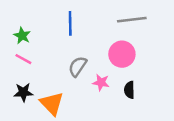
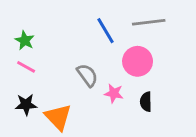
blue line: (70, 23) -> (105, 31), moved, turned -30
gray semicircle: (78, 66) -> (87, 75), turned 110

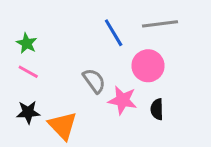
pink star: (114, 93) -> (123, 100), size x1.4

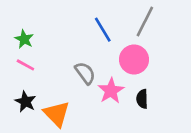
gray line: (160, 24) -> (145, 22), turned -56
pink star: (123, 100) -> (111, 91), turned 30
black star: (28, 112) -> (25, 102), turned 30

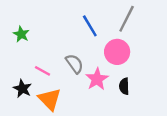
pink line: (25, 65) -> (43, 71), moved

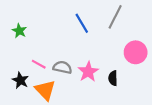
pink circle: (117, 52) -> (136, 52), moved
gray semicircle: (74, 64) -> (62, 67), moved, turned -42

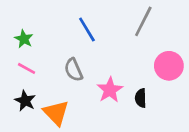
blue line: (82, 23) -> (87, 30), moved
pink line: (39, 64) -> (26, 68), moved
gray semicircle: (62, 67) -> (74, 70), moved, turned -126

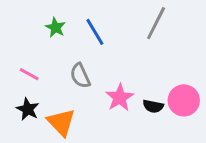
green star: (24, 39) -> (55, 28), moved
pink circle: (169, 66) -> (184, 100), moved
black semicircle: (141, 98) -> (153, 106), turned -78

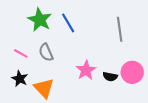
gray line: (156, 23) -> (120, 29), moved, turned -35
green star: (55, 28) -> (40, 20), size x1.6
gray semicircle: (80, 76) -> (46, 52), moved

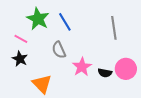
gray semicircle: (46, 52) -> (59, 50), moved
pink line: (21, 53) -> (21, 39), moved
black star: (20, 79) -> (20, 59), moved

